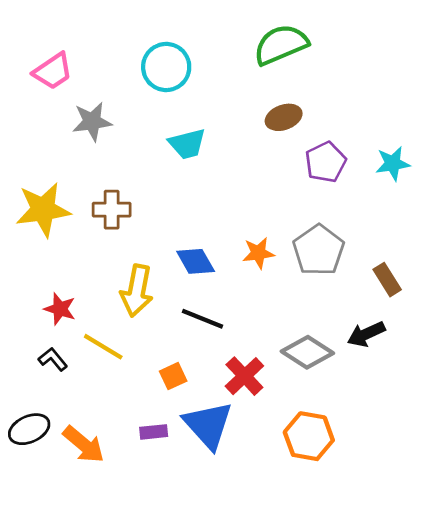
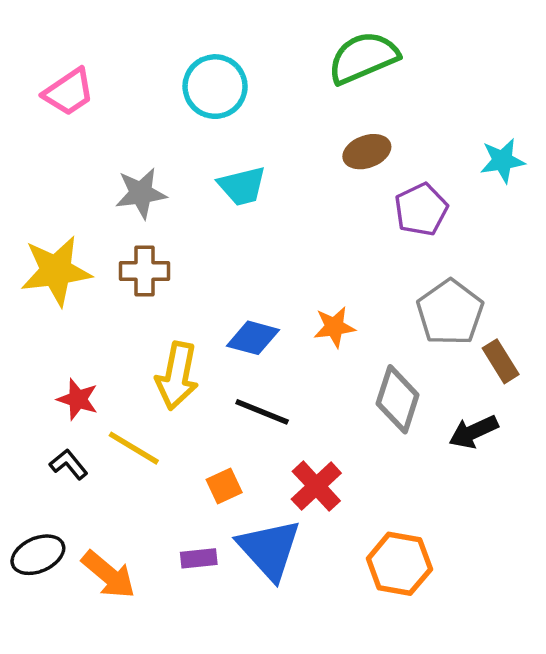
gray star: (92, 122) -> (141, 193), moved
cyan star: (393, 163) -> (502, 161), moved
gray pentagon: (319, 250) -> (450, 313), moved
blue diamond: (196, 261) -> (253, 338), turned -45
gray diamond: (307, 352) -> (398, 399), moved, turned 75

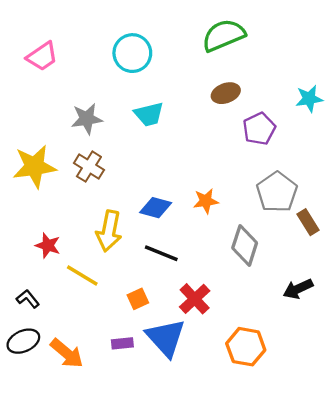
brown cross: (145, 271) -> (89, 167), turned 32
black arrow: (474, 432) -> (298, 289), moved
black L-shape: (69, 464) -> (28, 299), moved

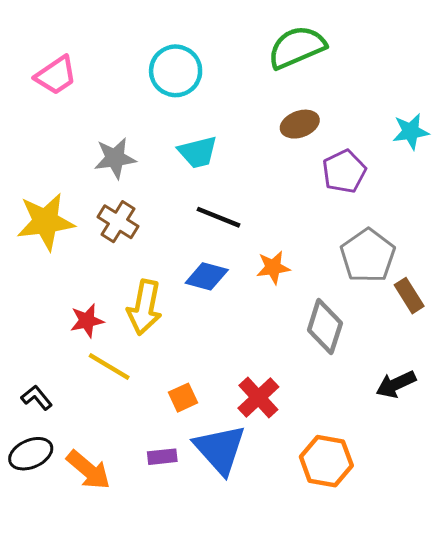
red star: (48, 245) -> (87, 321), moved, turned -30
black line: (161, 253) -> (218, 217), moved

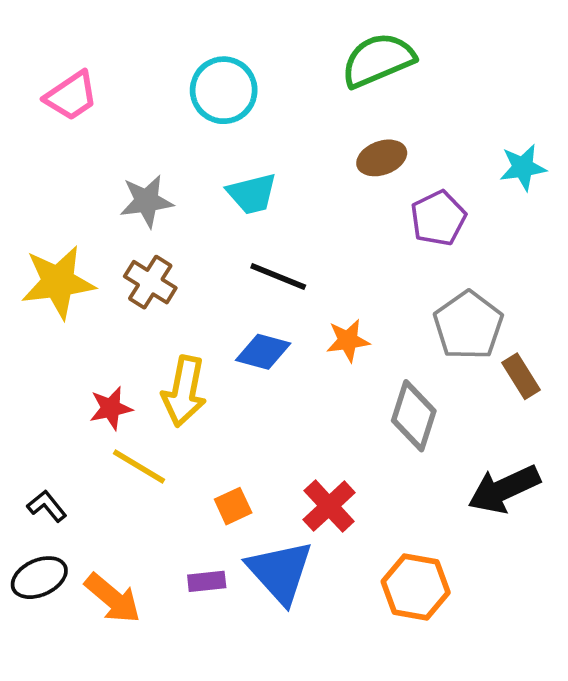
black arrow: (396, 384) -> (504, 489), size x1.4

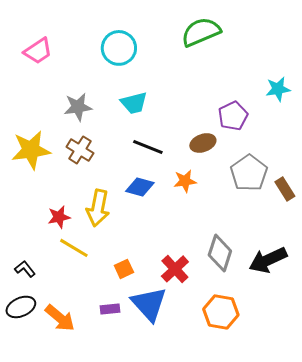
brown ellipse: (382, 158) -> (203, 143), moved
brown rectangle: (521, 376) -> (285, 189), moved
gray diamond: (414, 416) -> (220, 253), moved

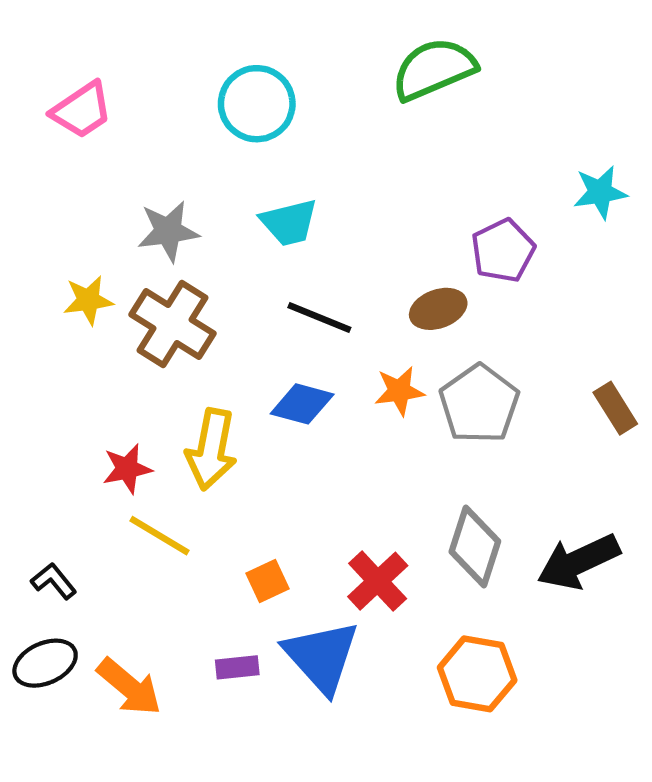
yellow star: (31, 150) -> (88, 300), moved, size x0.6
brown cross: (80, 150) -> (172, 324), size x1.4
gray pentagon: (249, 173) -> (479, 404), moved

